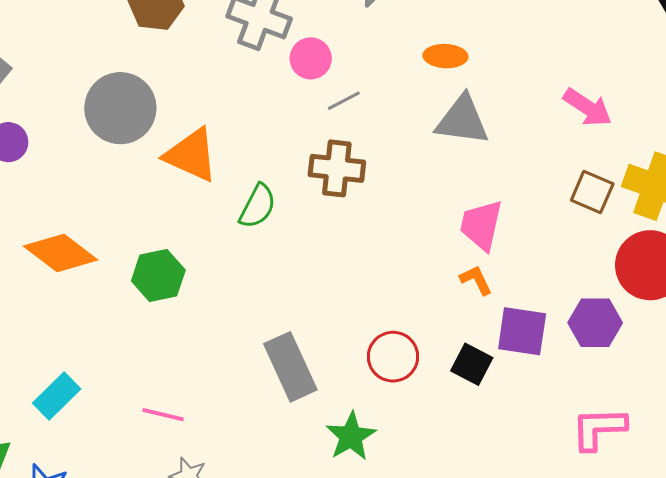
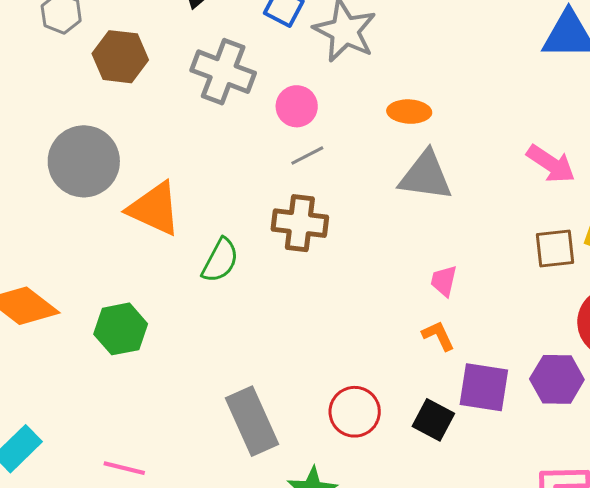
pink circle: (311, 58) -> (297, 106), moved
brown square: (592, 192) -> (555, 248), turned -30
pink trapezoid: (481, 225) -> (444, 281), size x0.6

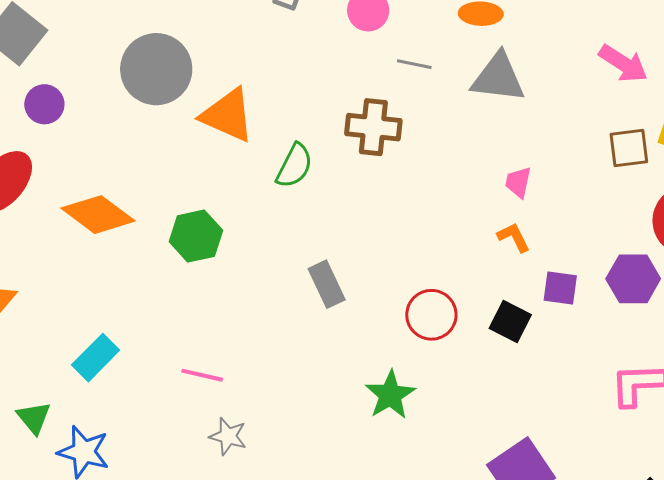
gray line: (307, 155) -> (414, 64), moved, turned 40
purple square: (484, 387) -> (560, 288), size x0.7
gray rectangle: (252, 421) -> (327, 284), moved, size x0.7

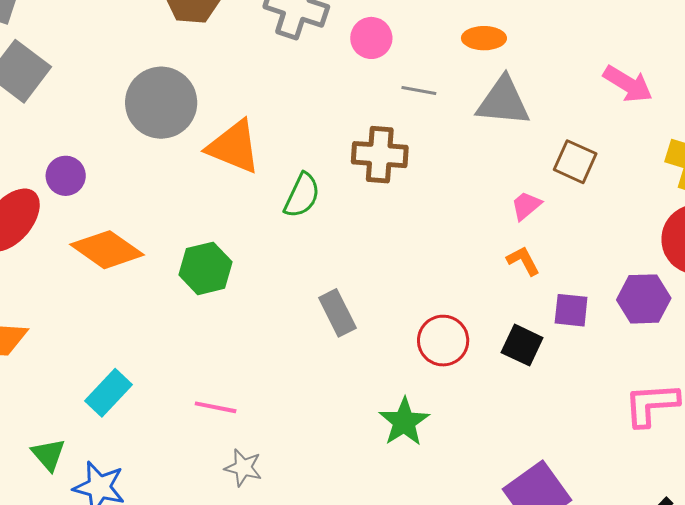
purple circle: (44, 104) -> (66, 176), moved
brown square: (629, 148) -> (575, 162), moved, turned 33
pink trapezoid: (518, 182) -> (526, 206), turned 40

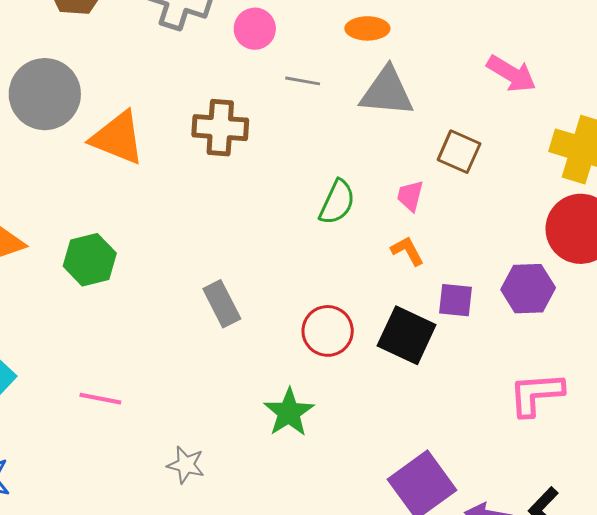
brown cross: (380, 155) -> (220, 128), moved
green semicircle: (302, 195) -> (337, 202), moved
pink trapezoid: (526, 206) -> (410, 196), turned -36
black square: (522, 345) -> (407, 335), size x1.4
gray star: (243, 468) -> (186, 465), moved

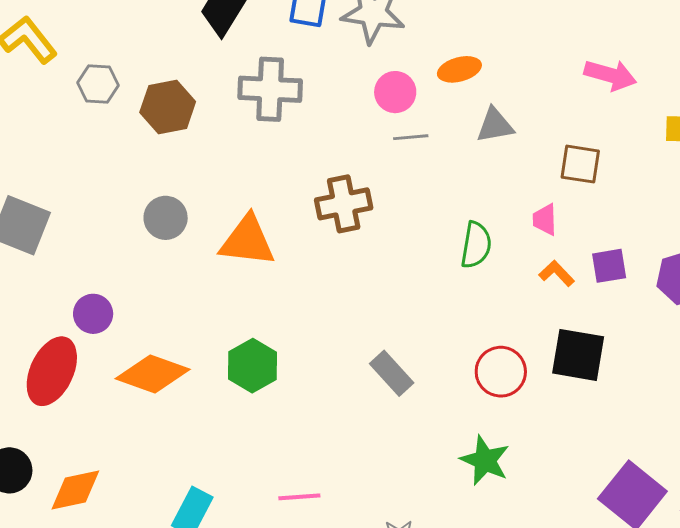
pink circle: (255, 29) -> (395, 92), moved
gray triangle: (387, 92) -> (495, 125), size x0.7
gray circle: (45, 94) -> (166, 218), size x0.6
purple square: (456, 300) -> (609, 266), moved

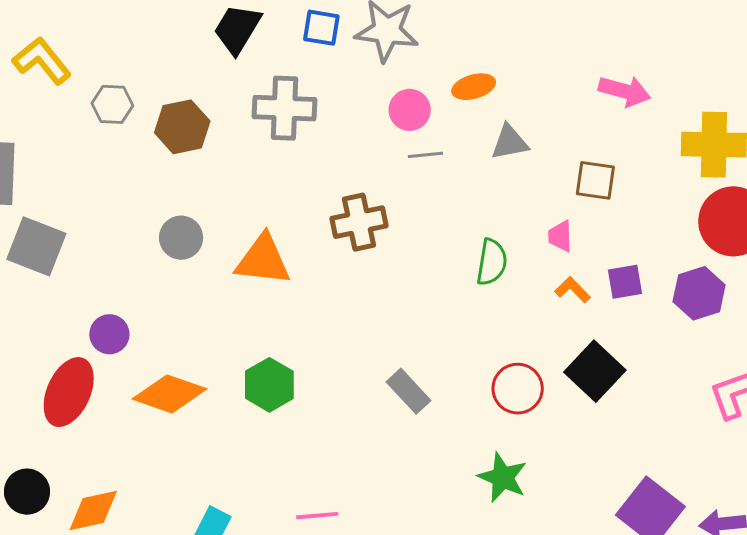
black square: (578, 355) -> (595, 371), turned 34

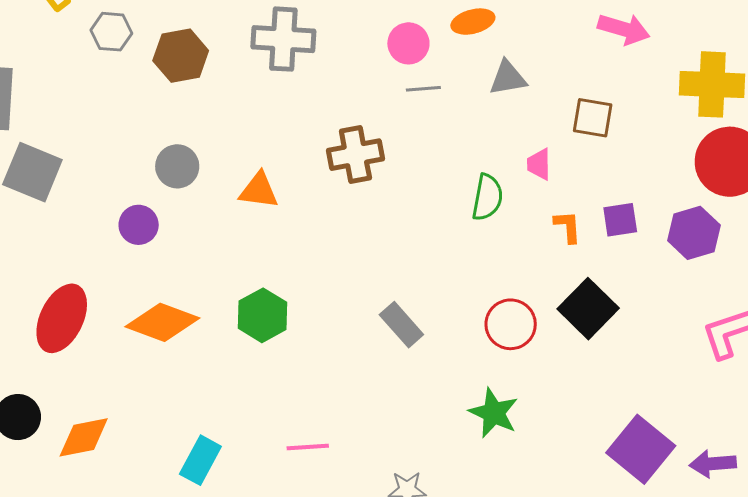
pink trapezoid: (560, 236) -> (539, 164), moved
orange triangle: (263, 260) -> (259, 190), size x0.7
orange L-shape: (573, 290) -> (568, 227), turned 39
purple circle: (109, 334) -> (139, 225), moved

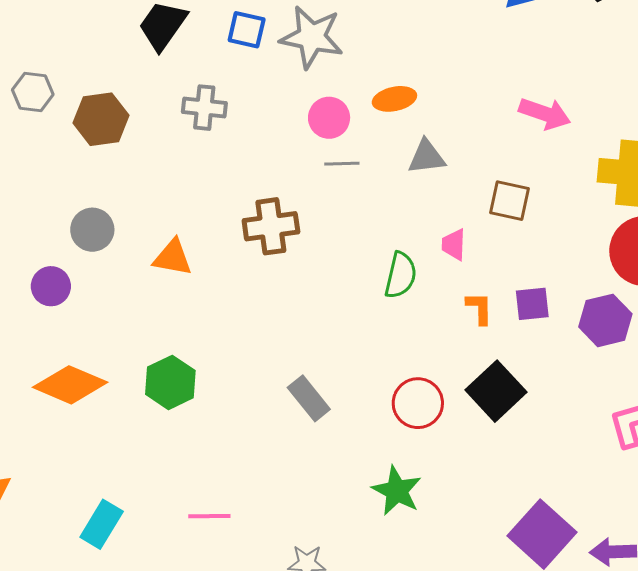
gray cross: (283, 39) -> (204, 108), size x0.7

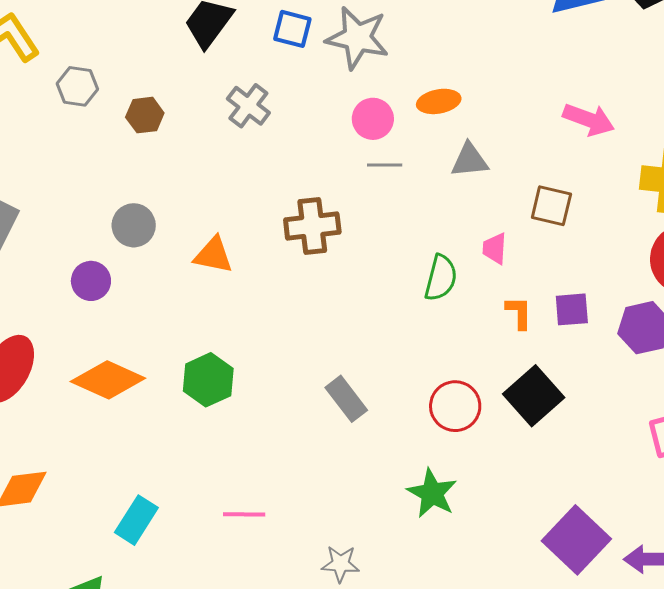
gray cross: (204, 108) -> (248, 106), turned 30
brown hexagon: (101, 119) -> (145, 115), size x0.7

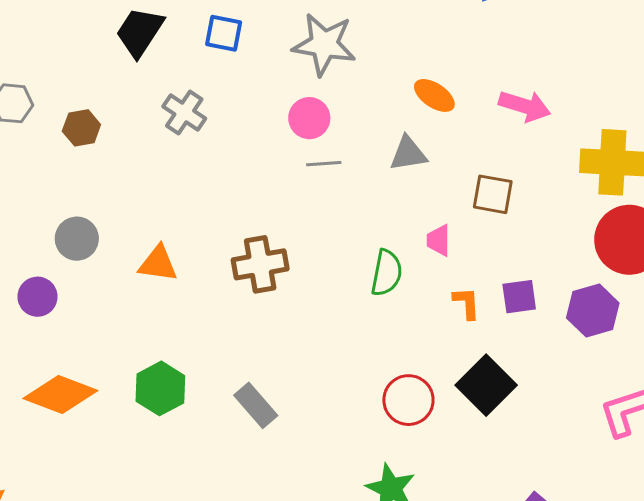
gray star: (357, 38) -> (324, 44), moved
orange ellipse: (439, 101) -> (434, 95), moved, turned 48
brown cross: (312, 226) -> (260, 264), moved
gray rectangle: (346, 399) -> (256, 405), moved

